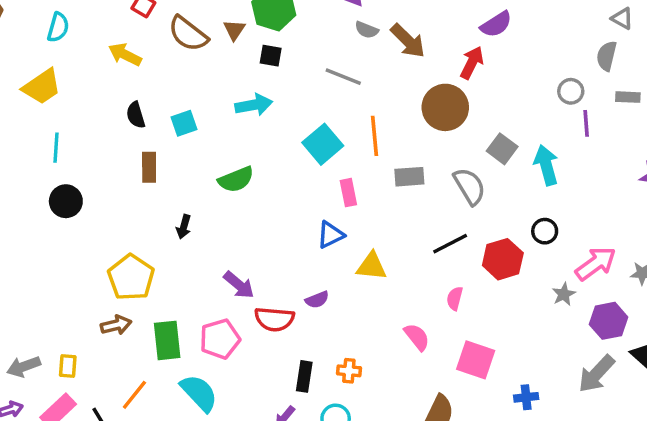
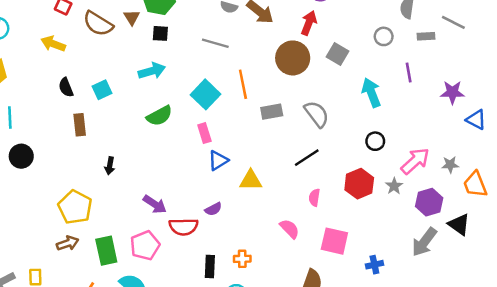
purple line: (586, 123) -> (409, 73), moved
gray square: (502, 149) -> (338, 54), moved
green semicircle: (236, 179) -> (159, 116), moved
pink rectangle: (348, 193) -> (204, 133), moved
red hexagon: (503, 259) -> (359, 184), moved

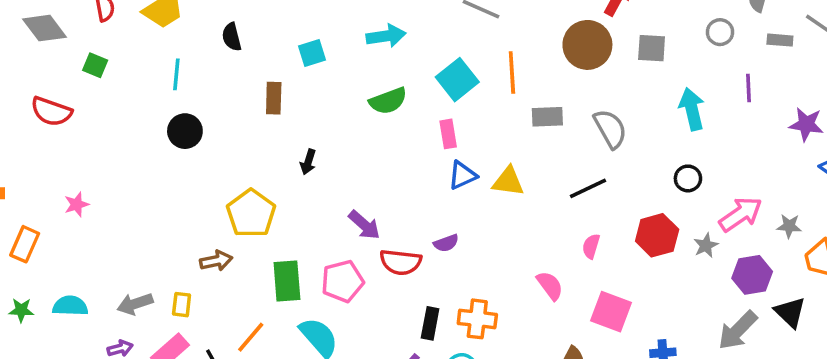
gray square: (338, 54) -> (652, 48), turned -35
black semicircle: (66, 87) -> (232, 37), moved
yellow triangle: (251, 180) -> (508, 181), moved
brown arrow: (68, 243) -> (216, 261), moved
orange cross: (242, 259) -> (477, 319), size x1.5

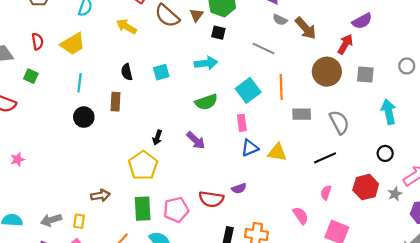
black semicircle: (232, 37) -> (127, 72), moved
brown rectangle: (274, 98) -> (115, 102), moved
yellow pentagon: (251, 213) -> (143, 165), moved
purple arrow: (364, 225) -> (196, 140), moved

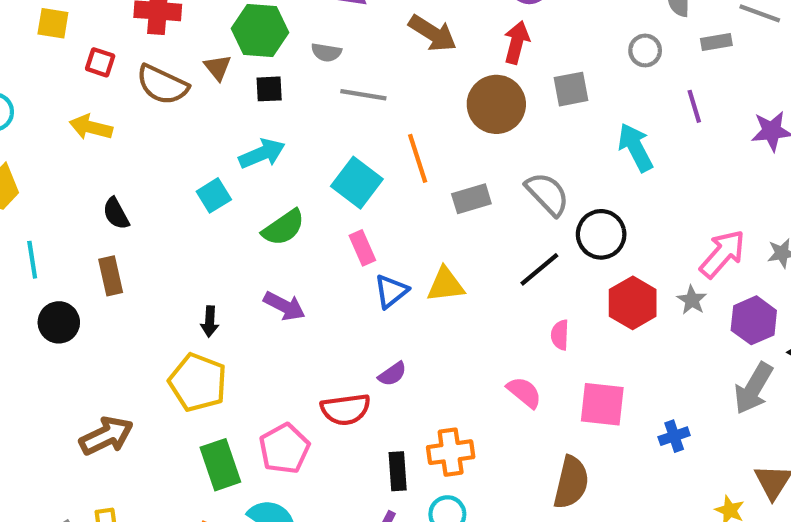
gray semicircle: (280, 20) -> (326, 52), moved
cyan square: (161, 72) -> (214, 195), moved
black circle: (385, 153) -> (601, 234), moved, size x1.5
brown arrow: (100, 195) -> (106, 436), moved, size x1.4

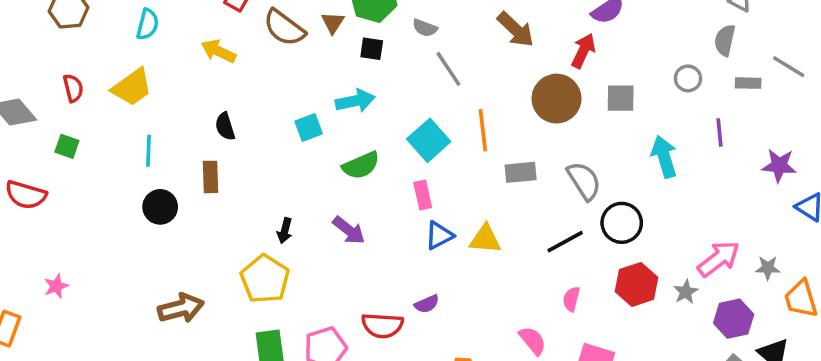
gray line: (363, 95) -> (448, 69), turned 36

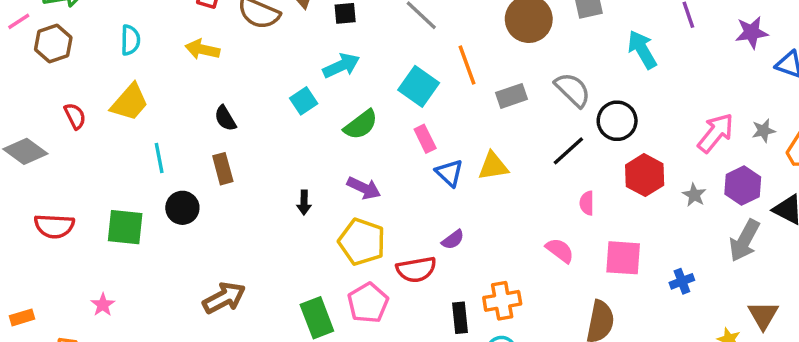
green square: (67, 146) -> (125, 227), moved, size x1.6
blue triangle: (439, 235) -> (449, 173), turned -36
yellow pentagon: (265, 279) -> (362, 242), moved
gray star: (686, 292) -> (694, 195), moved

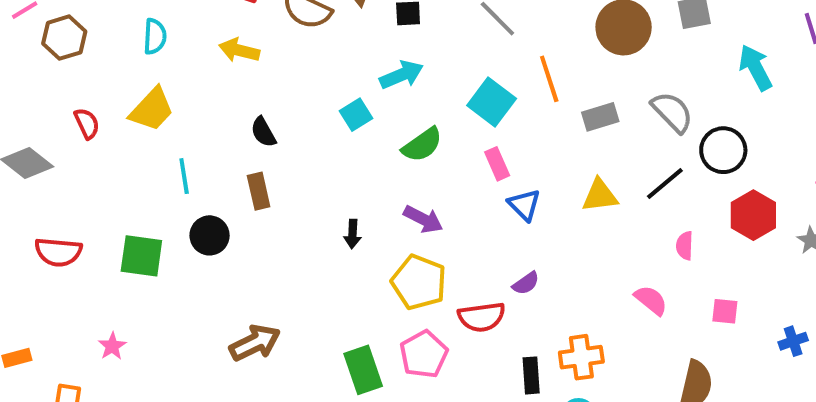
yellow triangle: (493, 166) -> (600, 196), moved
pink square: (623, 258) -> (725, 311), size x0.6

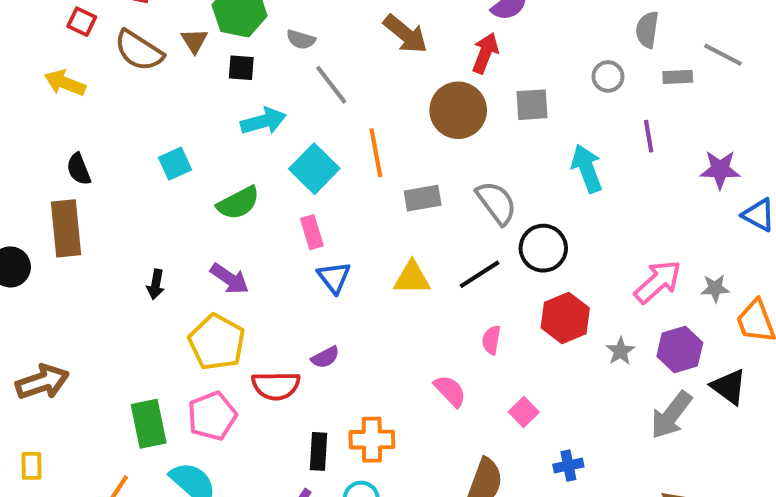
cyan arrow: (401, 75) -> (263, 121), moved
brown rectangle: (259, 191) -> (66, 228), size x1.5
pink square: (725, 311) -> (524, 412), turned 32
blue cross: (793, 341) -> (568, 466), moved

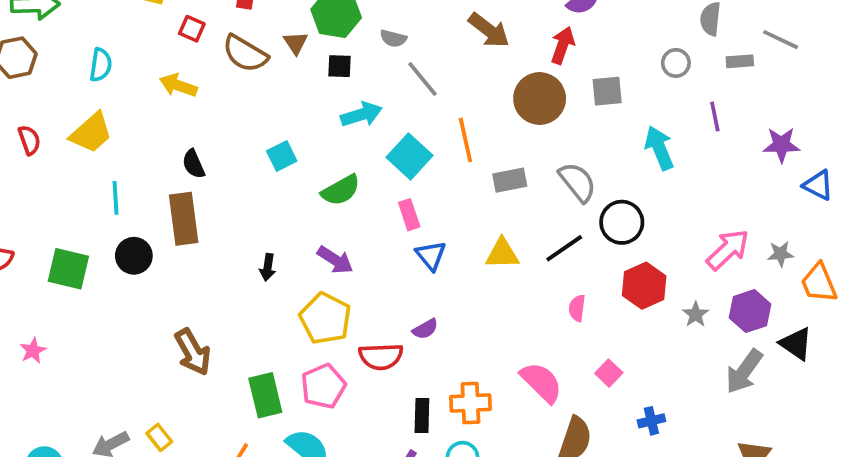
brown arrow: (42, 382) -> (193, 352), moved, turned 81
pink semicircle: (450, 391) -> (541, 382), moved, size x1.4
yellow rectangle: (32, 466) -> (159, 437), turned -36

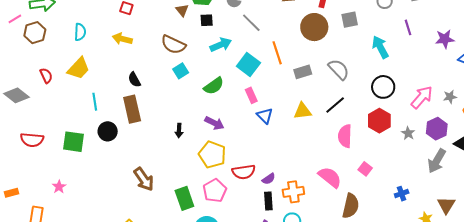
brown semicircle: (245, 54) -> (173, 45), moved
black circle: (622, 222) -> (383, 87), moved
pink semicircle: (577, 308) -> (345, 136), size x1.6
purple semicircle: (425, 329) -> (269, 179), moved
blue cross: (651, 421) -> (402, 194), moved

